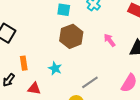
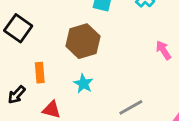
brown hexagon: (71, 36) -> (83, 41), moved

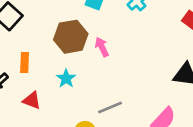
pink arrow: (163, 50) -> (102, 47), moved

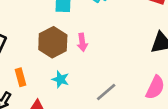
pink arrow: (102, 47) -> (82, 42), turned -144

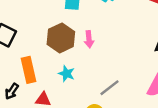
orange rectangle: (20, 77) -> (28, 70), size x1.5

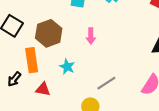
brown hexagon: (61, 38) -> (49, 33), moved

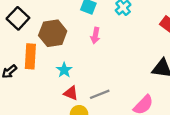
pink arrow: (91, 36) -> (95, 36), moved
red triangle: (43, 89) -> (71, 93), moved

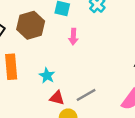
brown hexagon: (53, 33) -> (31, 25), moved

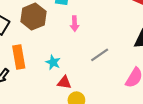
gray line: (86, 95) -> (100, 55), moved

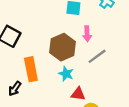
brown hexagon: (33, 17) -> (63, 47), moved
gray line: (100, 55) -> (97, 56), moved

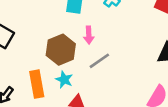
orange rectangle: (31, 69) -> (37, 84), moved

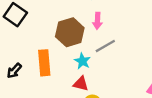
cyan star: (64, 80) -> (82, 61), moved

